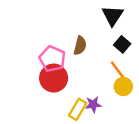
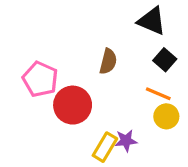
black triangle: (112, 16) -> (152, 21), turned -40
pink pentagon: (52, 59) -> (40, 79), moved
orange line: (117, 70) -> (158, 94), turned -30

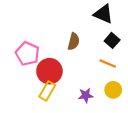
yellow circle: (166, 116) -> (113, 90), moved
yellow rectangle: (105, 147) -> (47, 91), moved

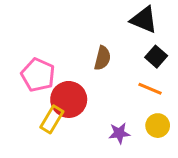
yellow rectangle: (47, 91) -> (52, 119), moved

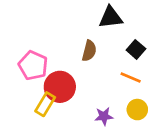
black triangle: (144, 20) -> (111, 17), moved, turned -30

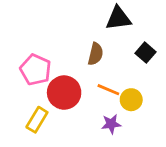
orange line: (131, 77) -> (108, 90), moved
yellow rectangle: (45, 104) -> (37, 120), moved
yellow circle: (137, 110) -> (131, 100), moved

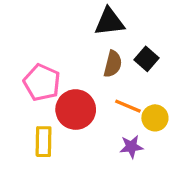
black triangle: (118, 18) -> (109, 22), moved
black square: (145, 53) -> (147, 59), moved
yellow rectangle: (37, 120) -> (44, 142), turned -30

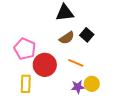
brown semicircle: (113, 64) -> (67, 38), turned 42
yellow circle: (155, 118) -> (92, 84), moved

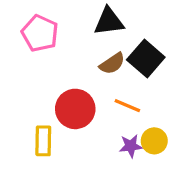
black square: (87, 35) -> (146, 58), size x1.5
pink pentagon: (25, 49) -> (40, 33), moved

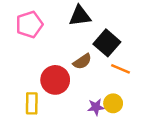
pink pentagon: (40, 33) -> (29, 24), turned 30
brown semicircle: (112, 64) -> (82, 61), moved
orange line: (127, 106) -> (120, 69), moved

